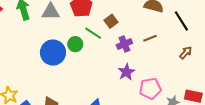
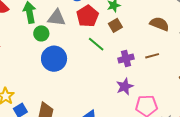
brown square: (111, 21) -> (115, 25), moved
green circle: (75, 44) -> (41, 33), moved

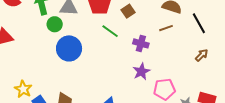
brown line: (152, 56) -> (166, 28), moved
purple cross: (126, 59) -> (141, 43), turned 35

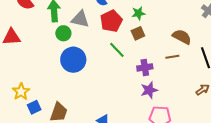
purple cross: (141, 43) -> (145, 67), turned -35
purple star: (141, 71) -> (149, 90), moved

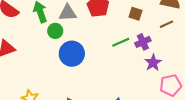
brown square: (138, 33) -> (136, 14), moved, turned -32
green line: (117, 50) -> (121, 42), moved, turned -54

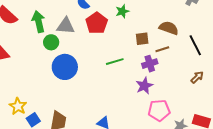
brown square: (136, 14) -> (142, 39), moved, turned -32
purple cross: (143, 42) -> (150, 64), moved

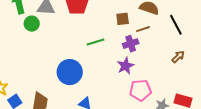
blue circle: (65, 67) -> (70, 72), moved

